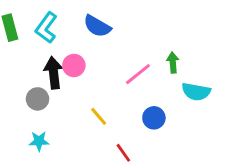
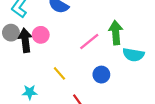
green arrow: (173, 63) -> (116, 33), size x1.5
gray circle: (38, 99) -> (11, 33), moved
cyan star: (39, 141) -> (30, 92), moved

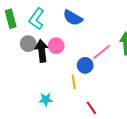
yellow line: (59, 73) -> (74, 82), turned 32
blue circle: (101, 75) -> (85, 65), moved

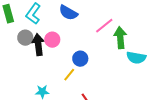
pink line: (102, 52) -> (104, 26), moved
yellow line: (74, 82) -> (69, 75), turned 48

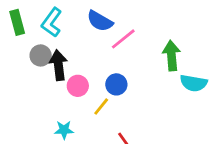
pink line: (104, 26) -> (123, 39), moved
pink circle: (52, 40) -> (78, 86), moved

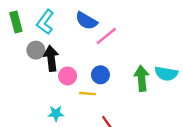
green arrow: (172, 55) -> (142, 78), moved
yellow line: (101, 106) -> (88, 94), turned 56

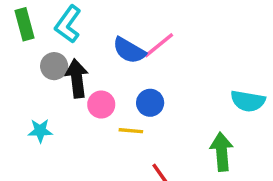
blue semicircle: (86, 21) -> (129, 50), moved
green arrow: (142, 78) -> (222, 152), moved
cyan star: (56, 114) -> (40, 131), moved

